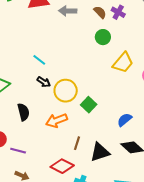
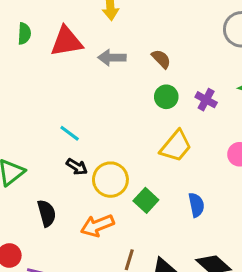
purple cross: (118, 12) -> (206, 100), moved
yellow trapezoid: (123, 63) -> (176, 146), moved
blue semicircle: (125, 120) -> (196, 205), moved, turned 119

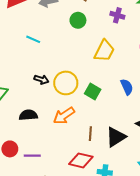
green circle: (166, 97) -> (78, 20), moved
cyan line: (70, 133) -> (33, 39), moved
black semicircle: (47, 213) -> (28, 115), turned -66

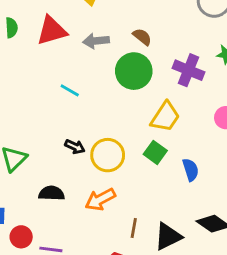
purple cross: (117, 15) -> (189, 70), size x1.5
green circle: (78, 20) -> (134, 71), size x1.6
green square: (93, 91) -> (155, 152), moved

